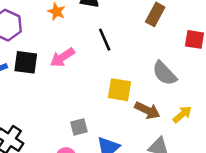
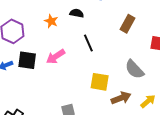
brown arrow: (147, 110) -> (121, 98), turned -48

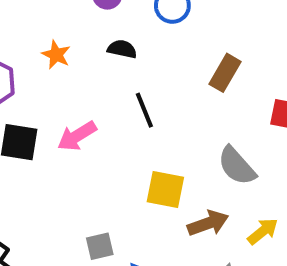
orange star: (51, 21) -> (56, 55), moved

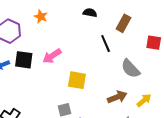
black semicircle: (122, 49) -> (90, 13), moved
black line: (144, 110) -> (106, 43), moved
yellow square: (165, 189) -> (77, 80), moved

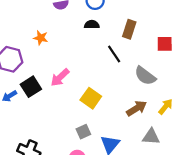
black square: (24, 60) -> (31, 87), turned -30
yellow square: (77, 80) -> (91, 98), turned 36

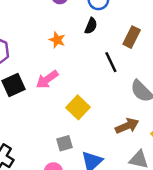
black semicircle: (92, 25) -> (91, 26), turned 104
orange star: (41, 38) -> (57, 40), moved

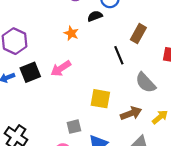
black semicircle: (91, 26) -> (95, 16), moved, turned -136
yellow square: (78, 107) -> (100, 99), moved, turned -36

